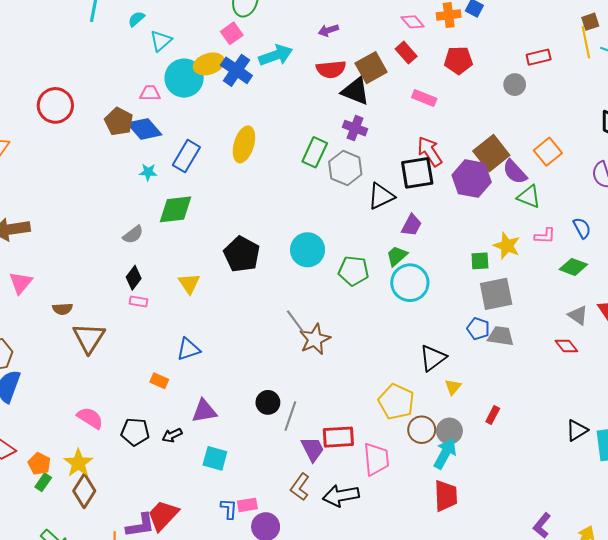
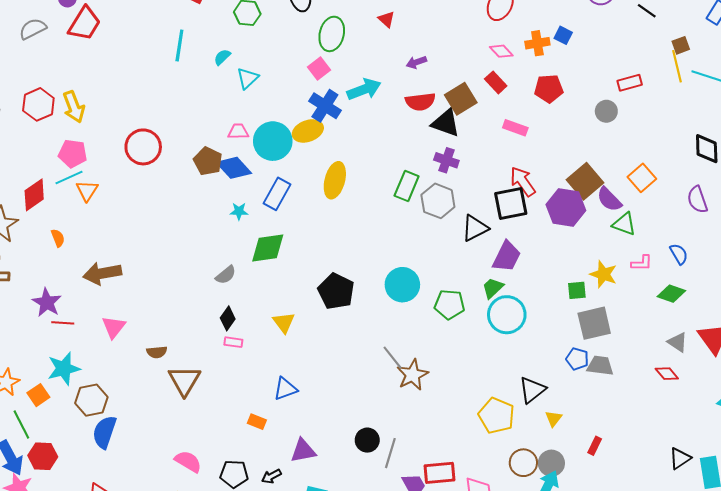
yellow ellipse: (209, 64) -> (308, 131), moved
cyan circle: (184, 78) -> (273, 141), moved
purple trapezoid: (412, 225) -> (507, 257), size x1.4
yellow pentagon: (396, 402) -> (496, 416), moved

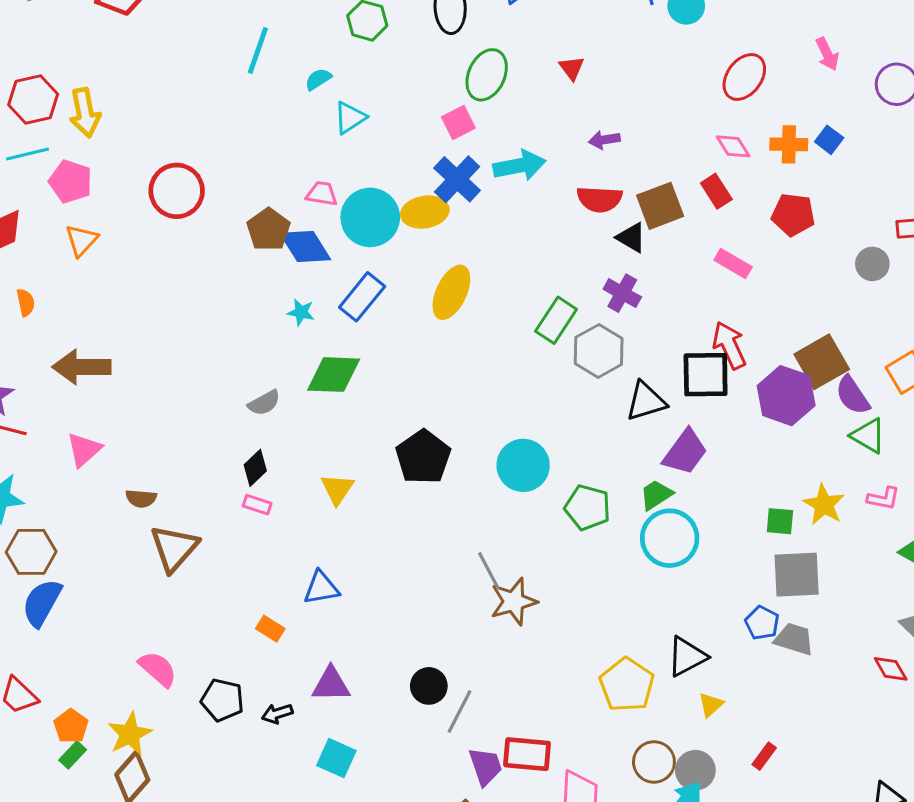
black triangle: (446, 123) -> (631, 238), size x0.7
cyan line: (69, 178) -> (27, 154), moved

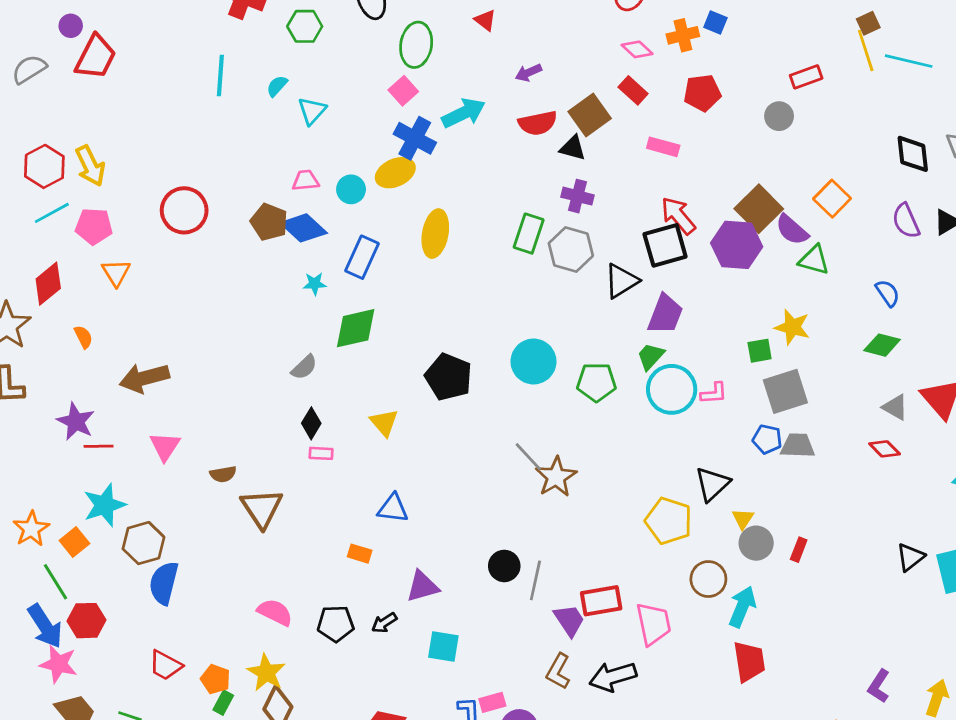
cyan circle: (370, 217) -> (351, 189), size x0.6
pink L-shape: (883, 498) -> (714, 393), moved
blue triangle: (321, 588) -> (393, 508), turned 32
gray circle: (695, 770) -> (756, 543), moved

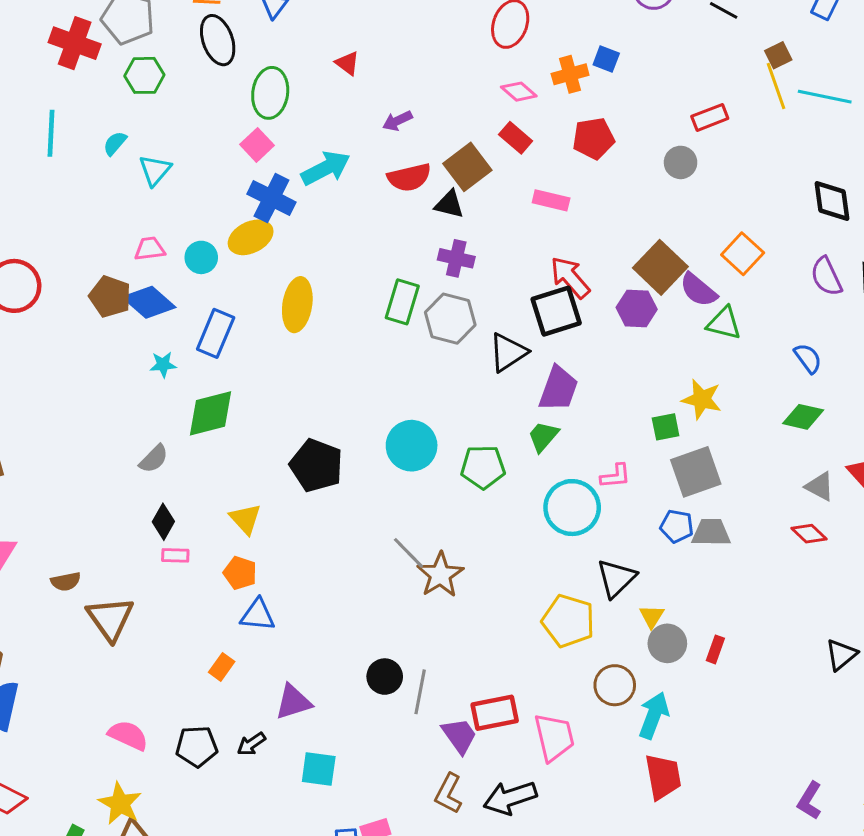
purple hexagon: (737, 245) -> (637, 308), size x0.7
cyan circle: (672, 389) -> (572, 508), moved
orange rectangle: (360, 554) -> (222, 667), turned -70
orange pentagon: (216, 679) -> (240, 573), moved

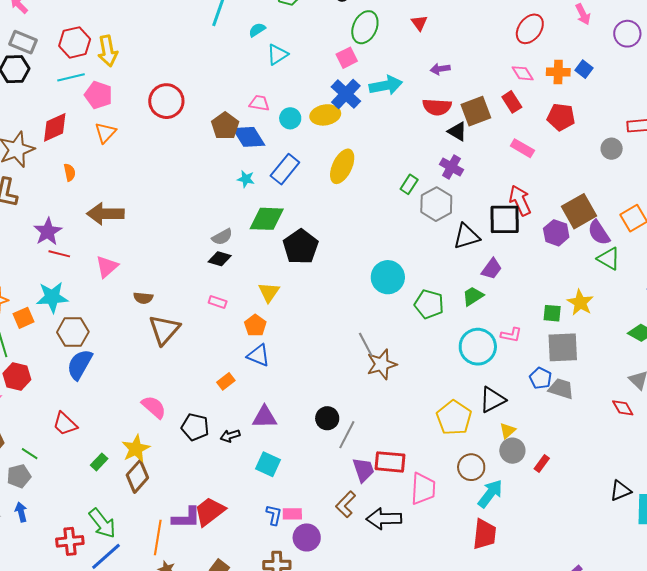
green rectangle: (402, 302) -> (409, 184), size x0.7
purple trapezoid: (558, 389) -> (492, 269), size x0.7
black pentagon: (316, 465) -> (301, 247), moved
black diamond: (163, 522) -> (220, 259), moved, turned 60

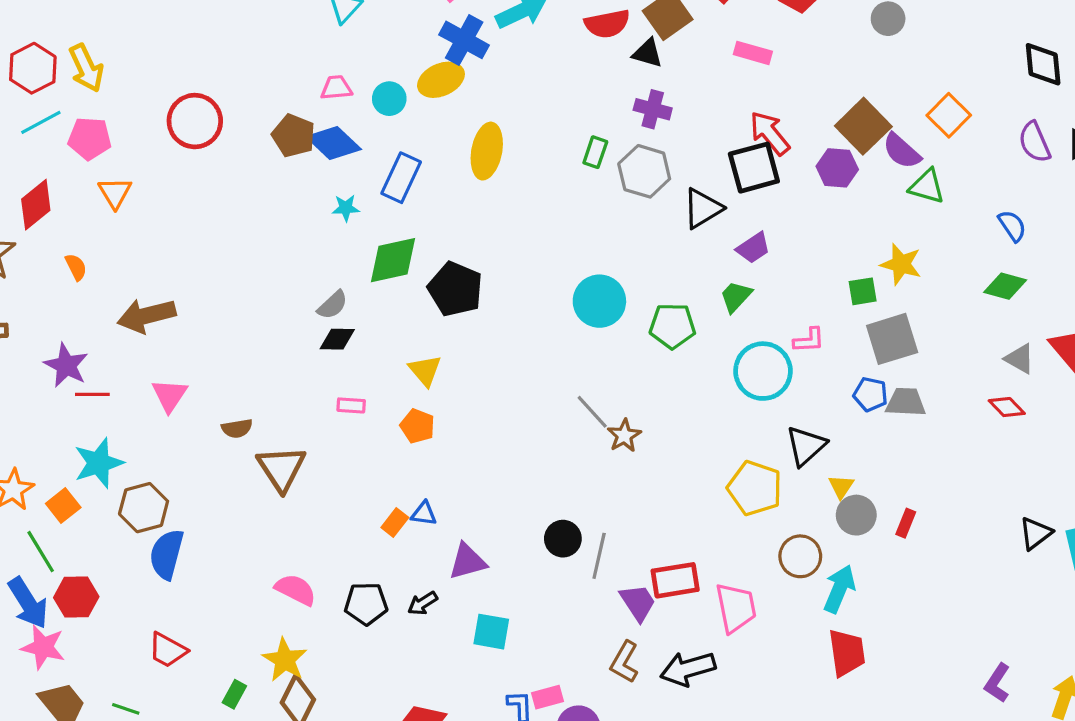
purple trapezoid: (492, 269) -> (753, 248), turned 35
blue triangle: (259, 355) -> (424, 514), moved, size x0.7
brown star: (382, 364) -> (624, 436), size x0.7

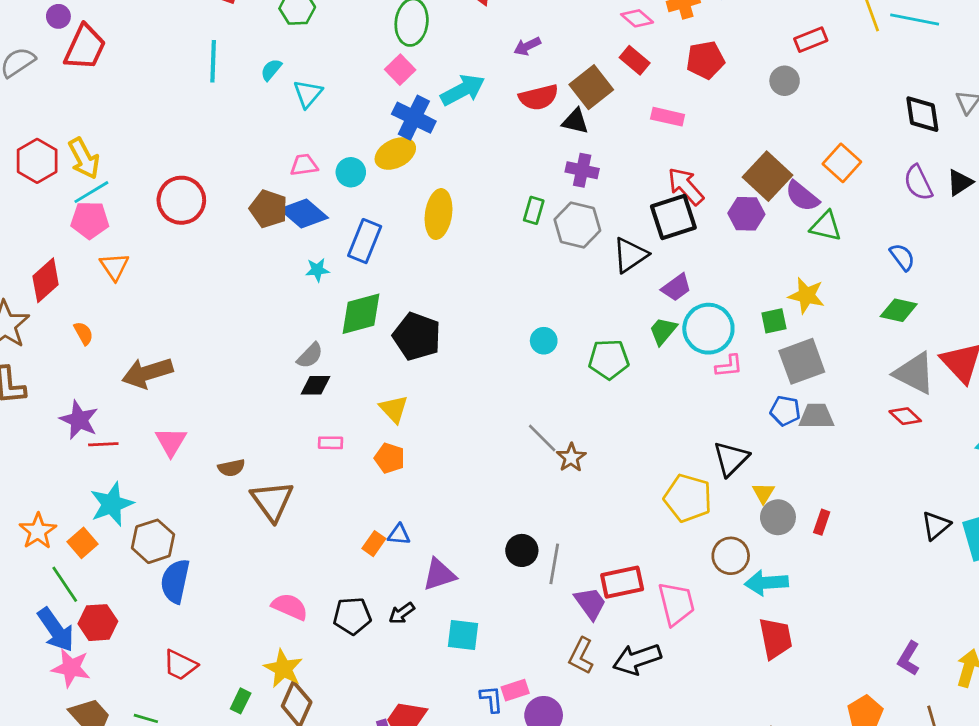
cyan line: (41, 122) -> (91, 192), moved
cyan circle: (599, 301) -> (544, 341), size x0.6
gray triangle: (1020, 359) -> (914, 373), size x1.6
cyan circle: (763, 371) -> (708, 329), moved
cyan arrow: (839, 589) -> (766, 583), turned -114

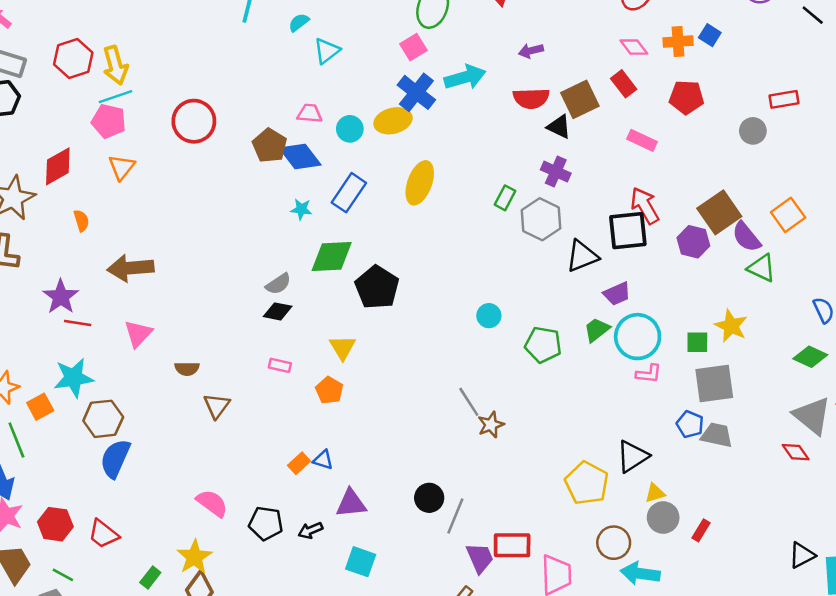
yellow triangle: (763, 493) -> (655, 493), turned 30
brown triangle: (272, 501) -> (217, 406), size x0.7
red hexagon: (98, 623) -> (55, 524), moved

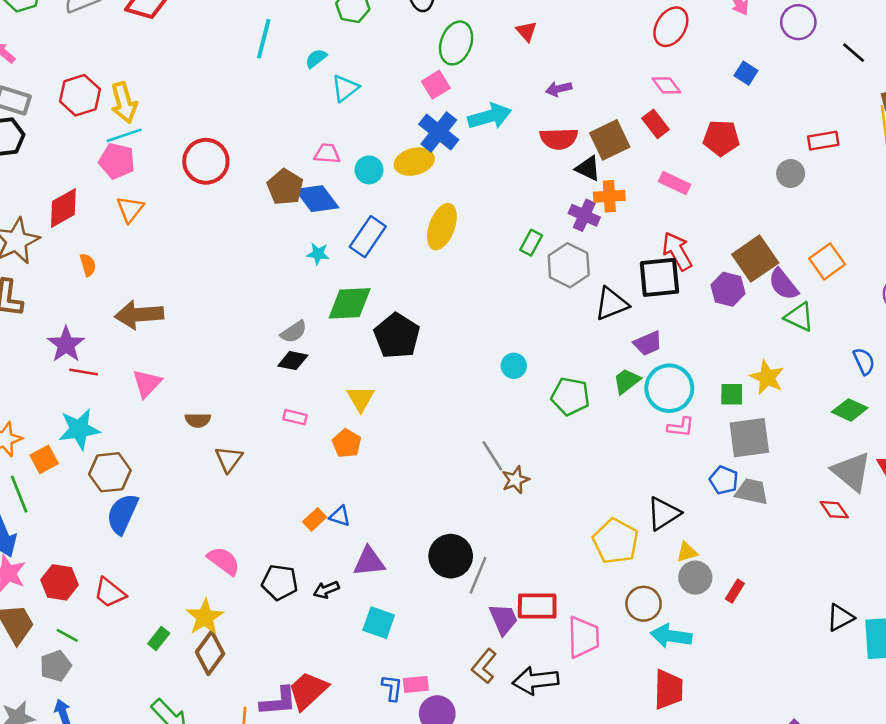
orange cross: (678, 42) -> (609, 196), moved
black circle: (429, 498) -> (451, 556), size x1.4

